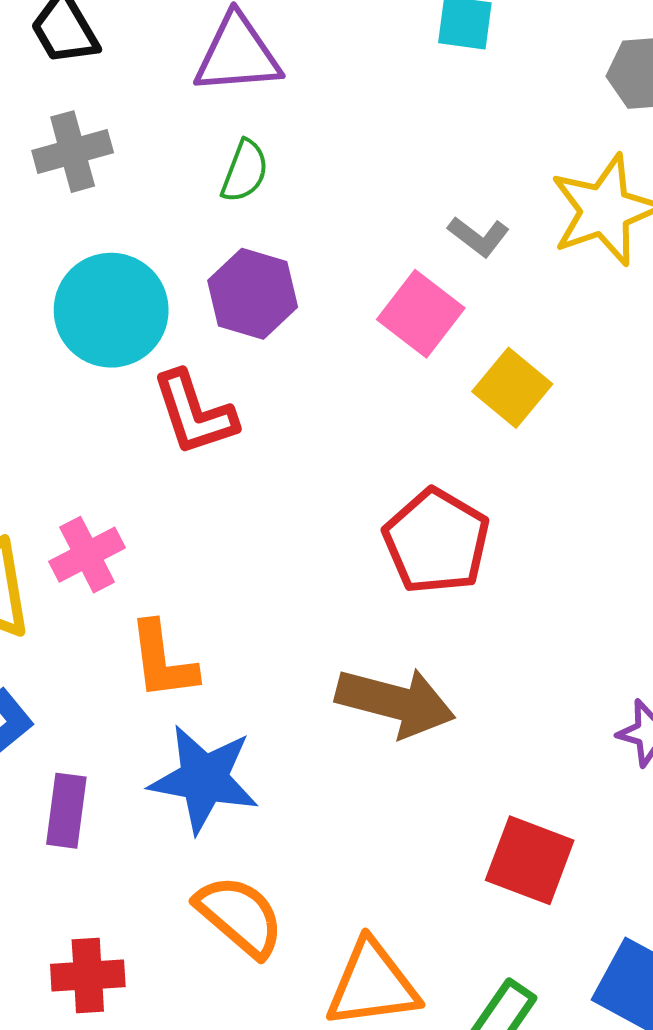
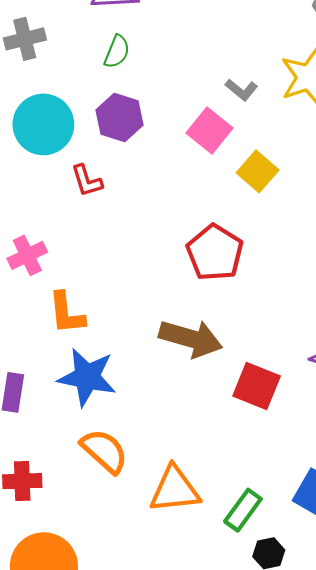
red L-shape: (194, 413) -> (87, 181), size x0.7
red square: (530, 860) -> (257, 386), moved

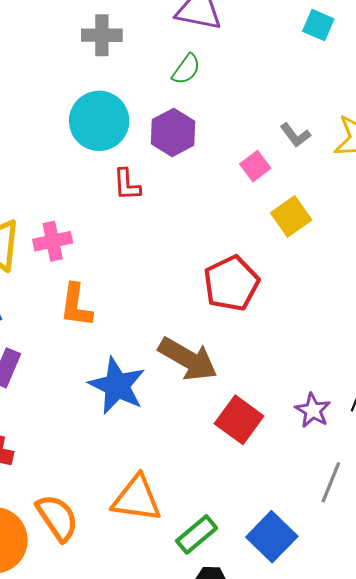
pink square: (209, 130) -> (255, 166), size x0.7
blue star: (87, 377) -> (117, 386), moved
orange semicircle: (104, 451) -> (57, 518), moved

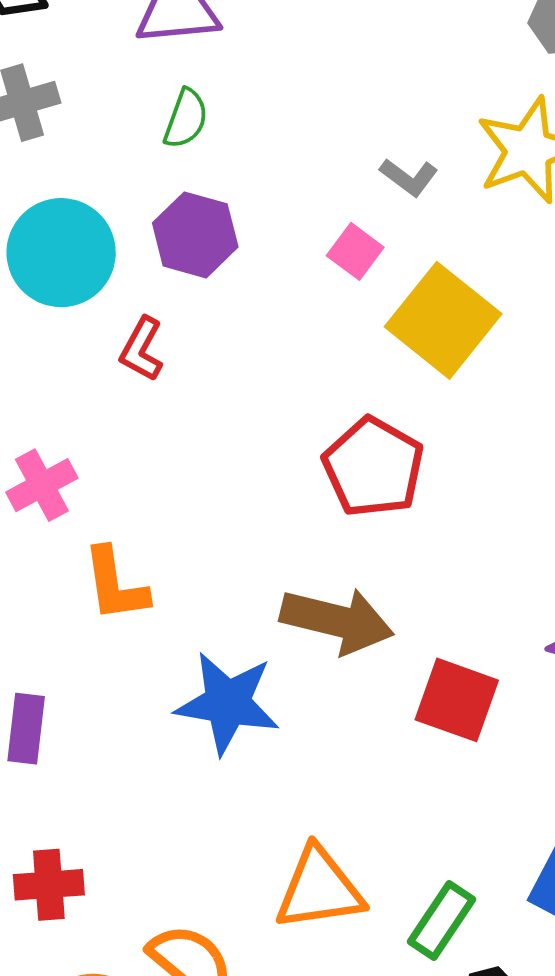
red L-shape: (127, 185) -> (142, 349), turned 48
yellow square: (291, 216) -> (443, 320), size x1.5

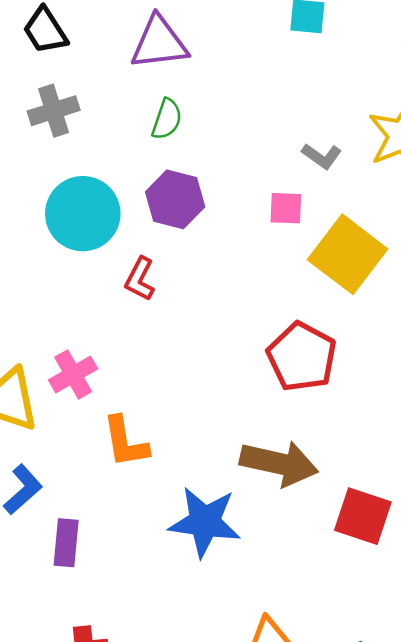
pink square: (355, 251) -> (286, 208), turned -33

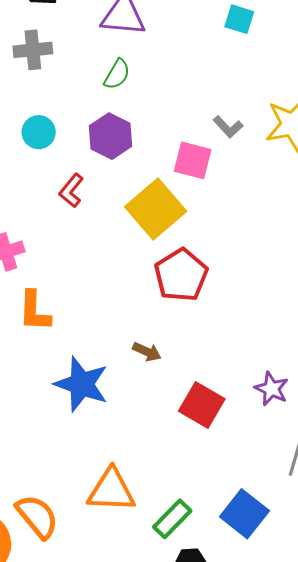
pink square: (286, 208) -> (193, 160), size x1.4
cyan circle: (83, 214) -> (39, 132), size x0.6
yellow square: (348, 254) -> (156, 209), moved
brown arrow: (279, 463) -> (147, 352), size x0.5

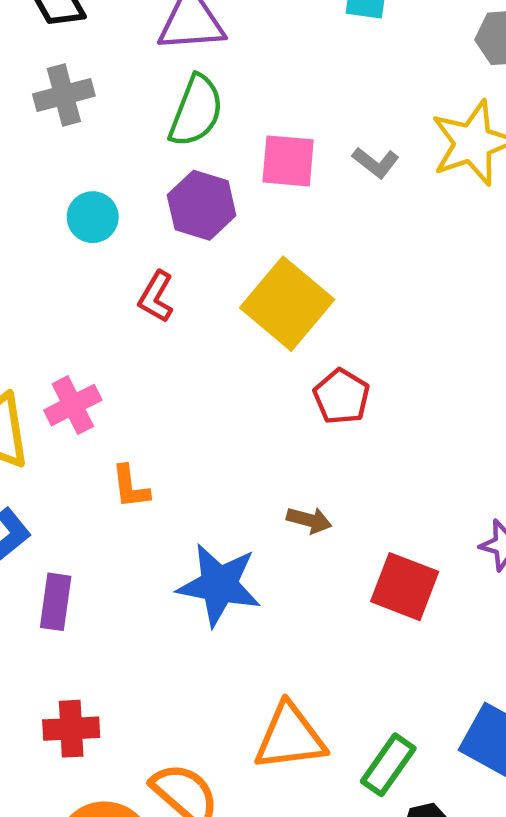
green semicircle: (117, 74) -> (196, 111), size x1.5
pink square: (193, 160) -> (288, 161), moved
red pentagon: (181, 275) -> (342, 397), size x0.7
orange L-shape: (34, 311) -> (130, 487), size x0.7

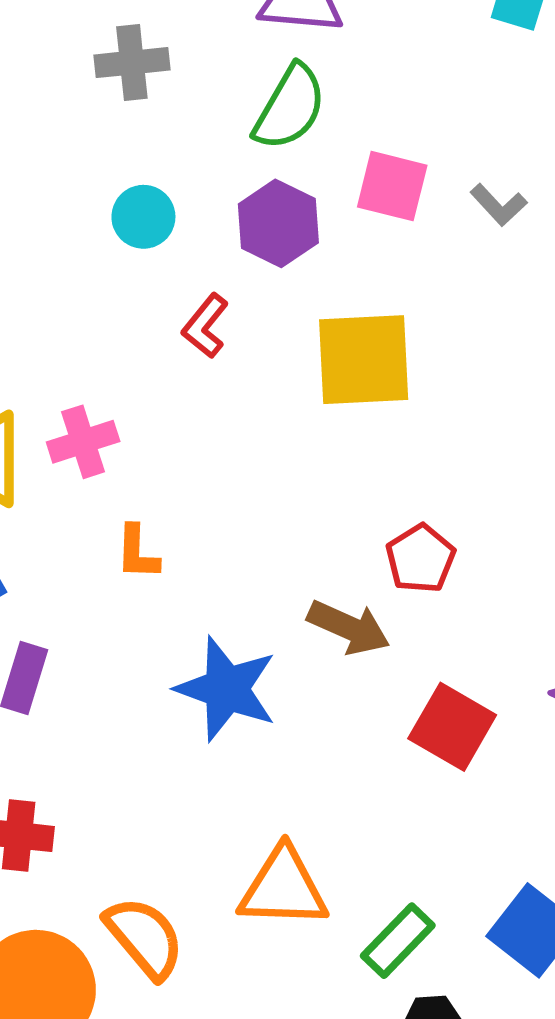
yellow square: (287, 304) -> (364, 360), turned 38
red pentagon: (342, 397) -> (420, 559), moved
brown arrow: (309, 520) -> (349, 627), size x1.5

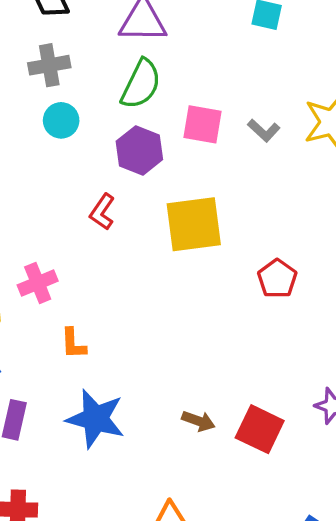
cyan circle: (143, 217) -> (61, 120), moved
red pentagon: (420, 559) -> (277, 279), moved
brown arrow: (349, 627) -> (198, 421), moved, size x0.7
blue star: (226, 689) -> (96, 419), moved

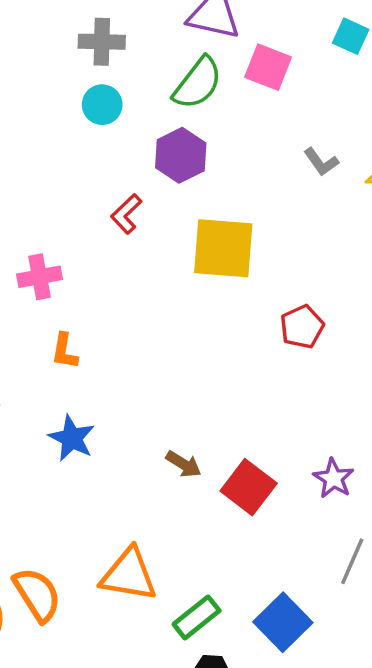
pink square: (203, 124) -> (268, 67), moved
blue star: (96, 419) -> (72, 438), size x0.7

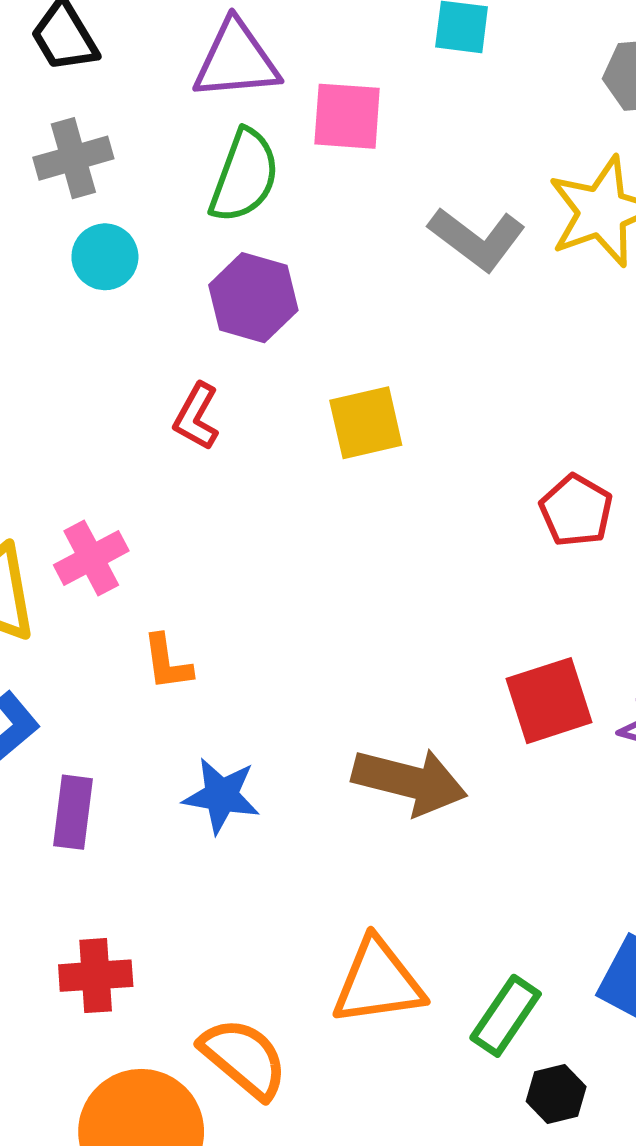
gray L-shape: (321, 162) -> (477, 239), size x1.6
yellow square: (223, 248) -> (366, 423), size x0.7
red pentagon: (302, 327) -> (576, 510), moved
brown arrow: (183, 464) -> (410, 781), size x1.8
red square: (249, 487) -> (549, 701), moved, turned -38

